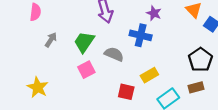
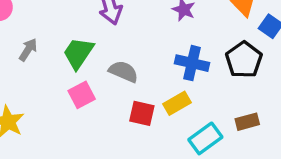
blue cross: (141, 35) -> (192, 63), moved
black pentagon: (200, 60) -> (244, 60), moved
red square: (126, 92) -> (142, 113), moved

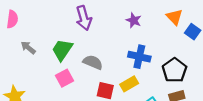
gray arrow: (28, 50) -> (28, 48), turned -84
black pentagon: (244, 60) -> (175, 70), moved

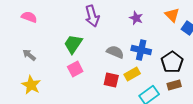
pink semicircle: (12, 19) -> (29, 17), turned -77
gray arrow: (28, 48) -> (29, 55), moved
gray semicircle: (93, 62) -> (115, 52), moved

